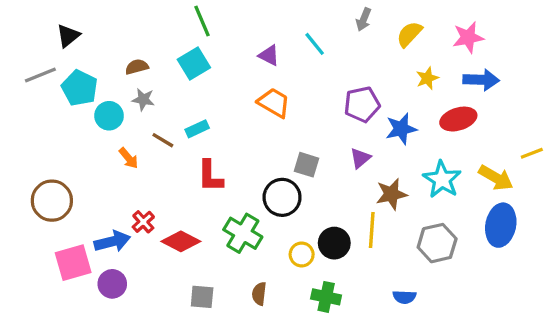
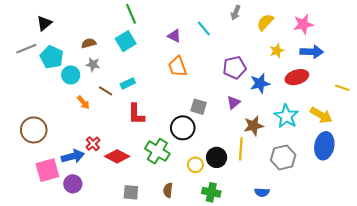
orange trapezoid: (274, 103) -> (177, 67), turned -140
yellow line: (532, 153) -> (342, 88), moved, turned 40

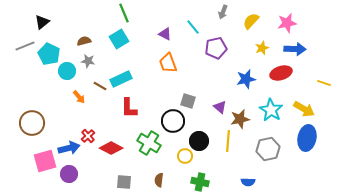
purple pentagon: (235, 68) -> (216, 48), moved
cyan rectangle: (128, 83) -> (121, 79), size x1.5
purple triangle: (233, 102) -> (220, 107), moved, turned -40
black circle: (217, 157) -> (199, 141), moved

